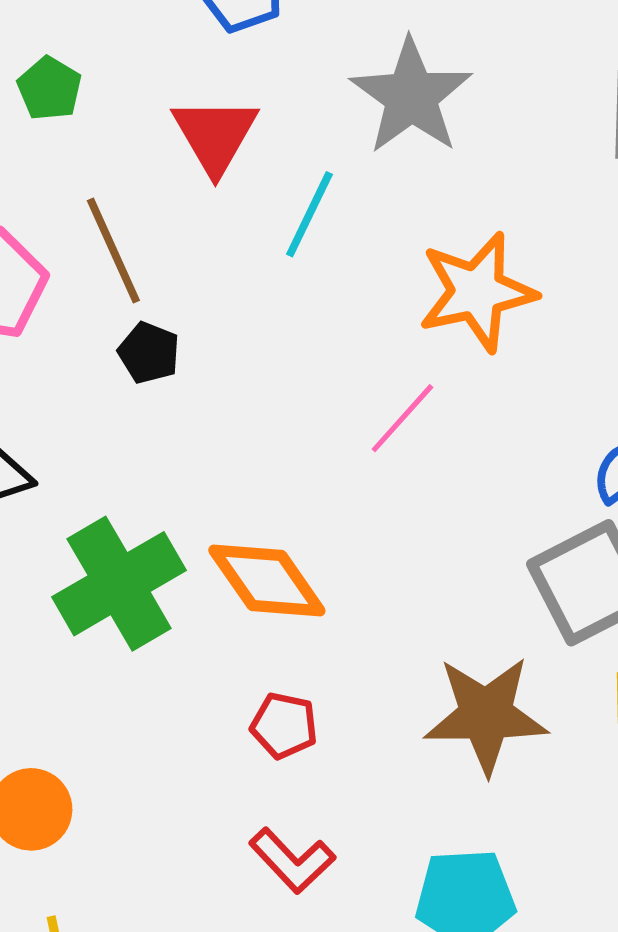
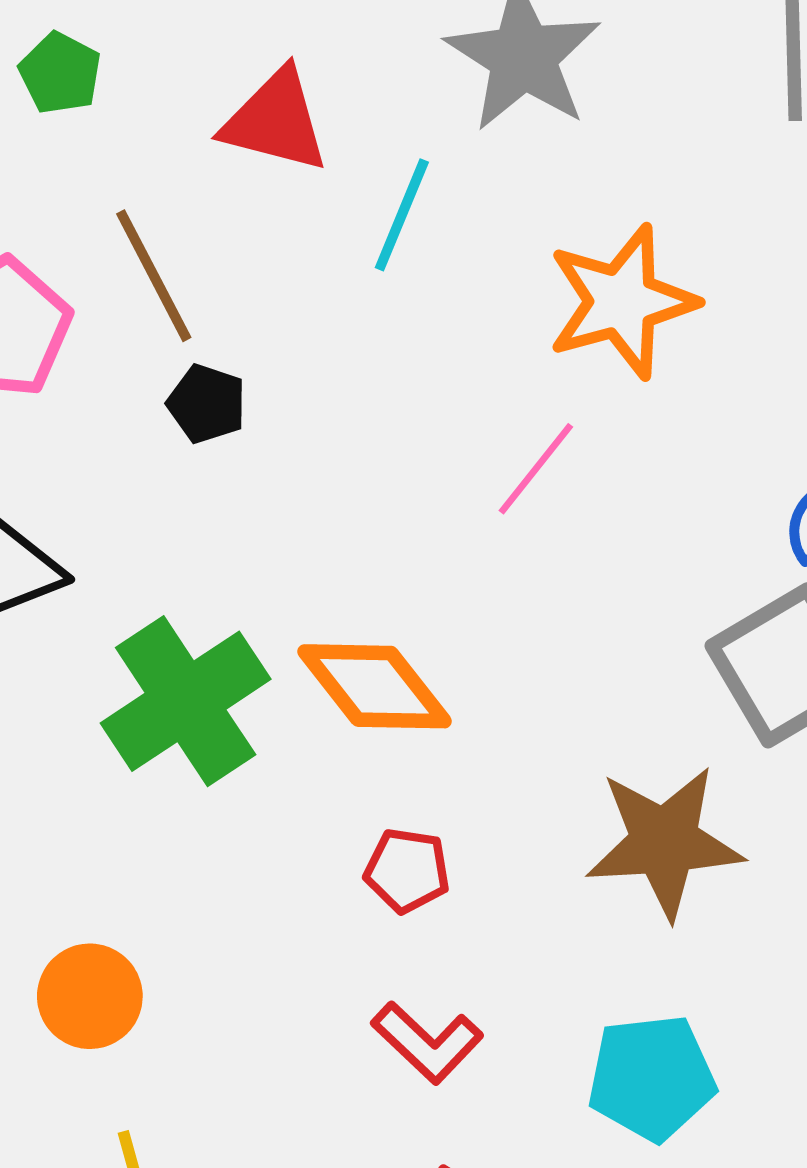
red triangle: (215, 135) -> (275, 121), turned -42

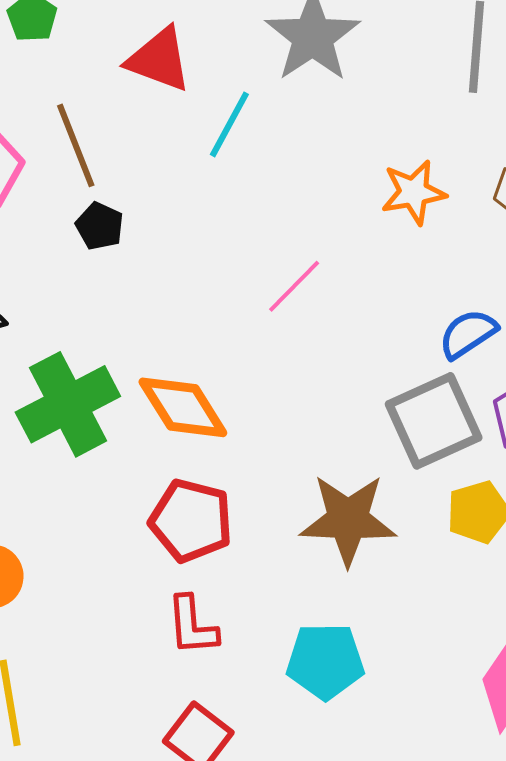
orange star: (622, 302) -> (414, 192), moved, size x0.7
red pentagon: (407, 870) -> (191, 521), size x1.6
red L-shape: (427, 1042) -> (192, 626), turned 36

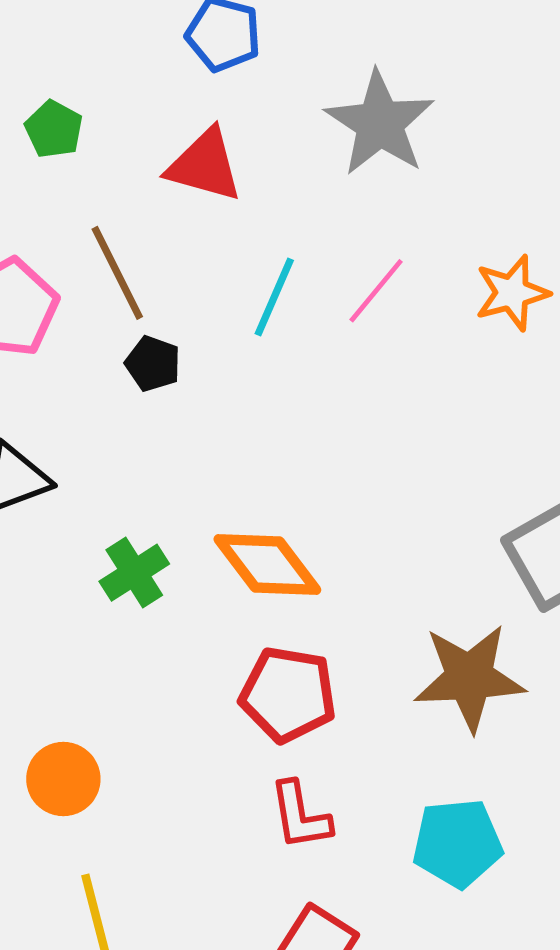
cyan line: (229, 124) -> (274, 297), moved
pink line: (294, 286) -> (376, 291), moved
green cross: (68, 404) -> (134, 573), size x0.6

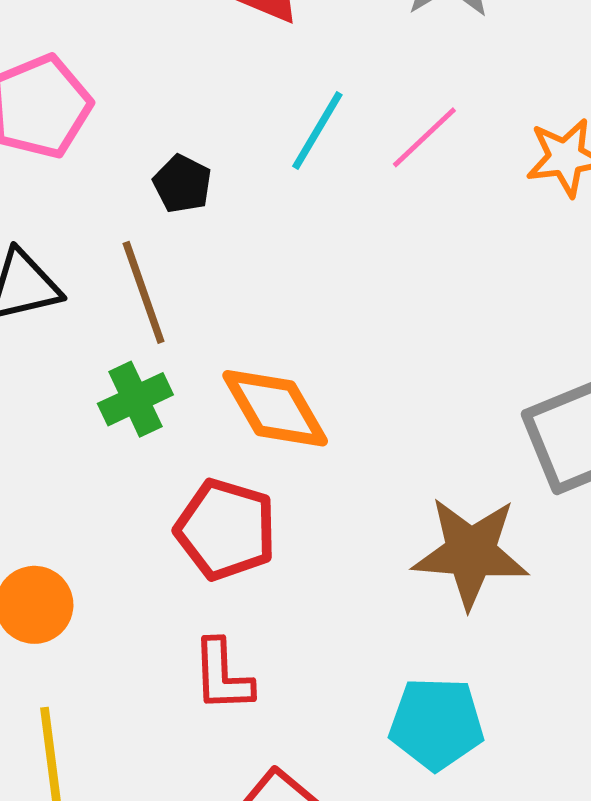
brown line: (117, 273) -> (144, 292), moved
red pentagon: (288, 694) -> (226, 529), moved
red L-shape: (300, 816) -> (222, 676), moved

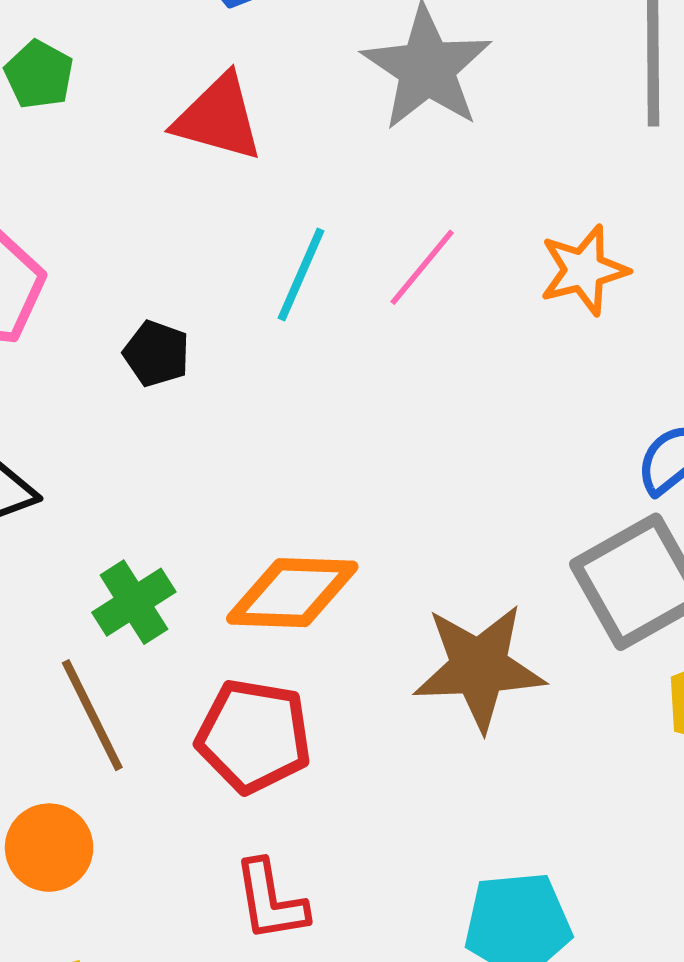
brown line: (144, 292) -> (92, 715), moved
orange diamond: (275, 408) -> (292, 593), turned -51
brown star: (471, 553) -> (479, 667), moved

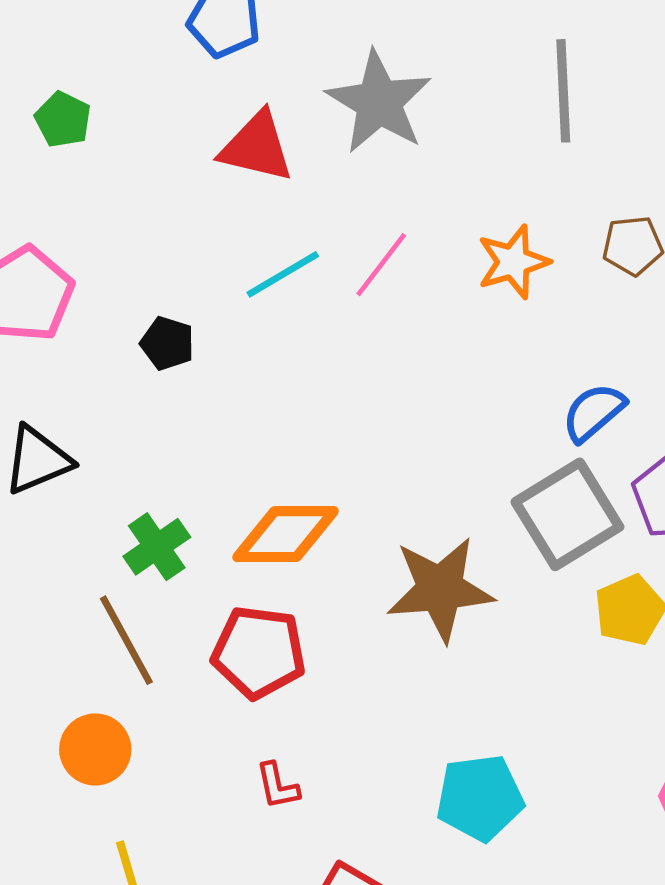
red triangle: (218, 118) -> (257, 147), moved
cyan line: (301, 274) -> (283, 274), turned 38
red L-shape: (270, 901) -> (277, 786), size x0.7

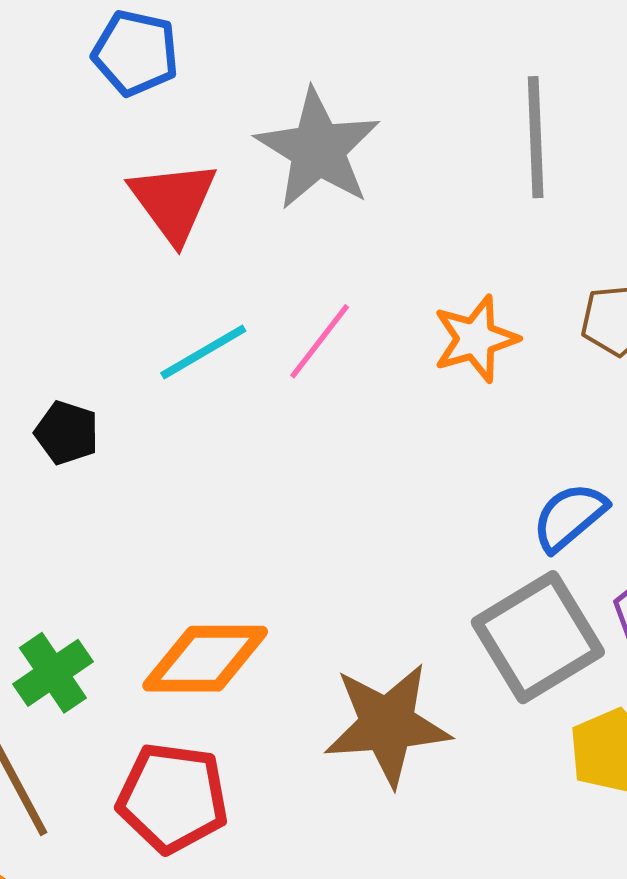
red triangle: (257, 147) -> (173, 201), turned 40

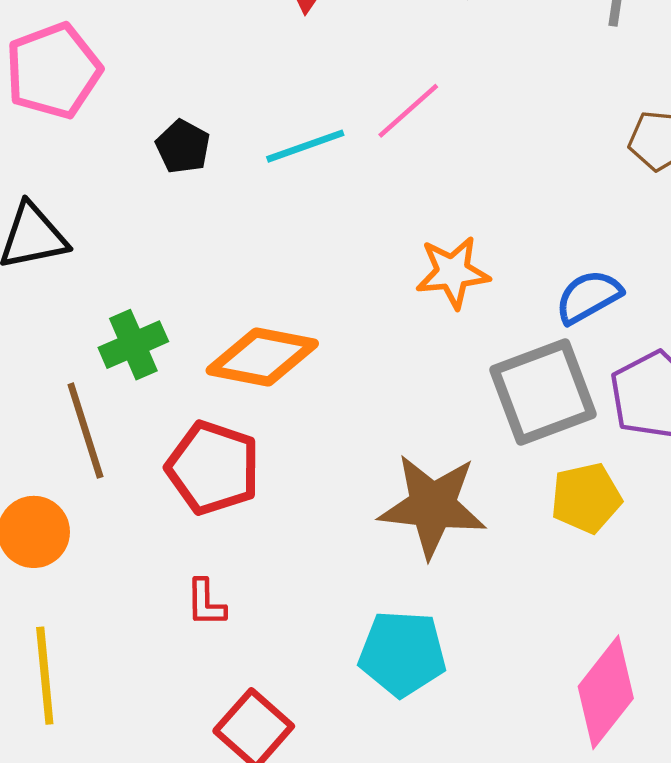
orange star: (476, 339) -> (453, 272), moved
cyan line: (203, 352) -> (305, 146), moved
brown star: (387, 725) -> (432, 506), moved

